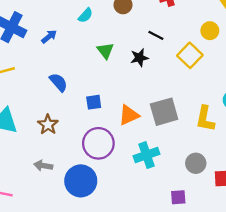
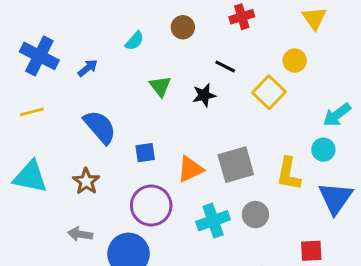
blue semicircle: (58, 82) -> (100, 127), size x1.4
gray circle: (196, 163) -> (255, 215), moved

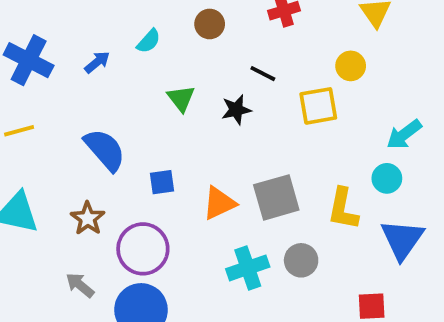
blue arrow: (88, 68) -> (97, 62), moved
yellow square: (269, 92) -> (318, 106), turned 36
purple circle: (151, 206) -> (143, 249), moved
gray arrow: (80, 234) -> (80, 285), turned 30

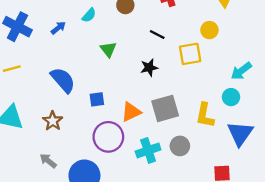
black star: (236, 110) -> (149, 68), moved
purple circle: (143, 249) -> (108, 137), moved

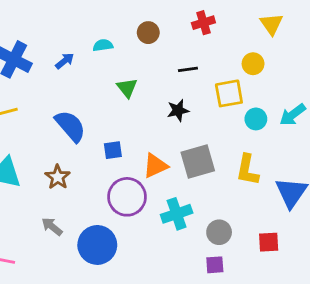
cyan semicircle: (89, 15) -> (103, 45), turned -140
black line: (157, 35) -> (188, 69), turned -35
cyan circle: (231, 97) -> (256, 119), moved
gray circle: (180, 146) -> (219, 232), moved

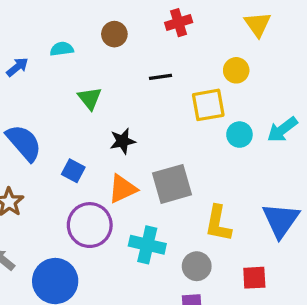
black star: (178, 110) -> (123, 141), moved
blue square: (113, 150) -> (73, 171), turned 36
yellow L-shape: (247, 170) -> (218, 223), moved
cyan cross: (177, 214) -> (147, 245), turned 32

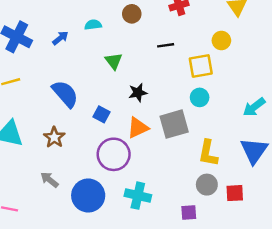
cyan arrow: (282, 130) -> (254, 107), moved
cyan circle: (239, 135) -> (200, 97), moved
cyan cross: (147, 245) -> (138, 196), moved
gray circle: (197, 266) -> (207, 185), moved

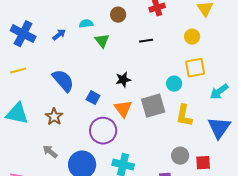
green triangle: (114, 61) -> (102, 41), moved
yellow square: (201, 66) -> (195, 68), moved
orange triangle: (138, 128) -> (123, 109), turned -42
yellow L-shape: (208, 153) -> (184, 116), moved

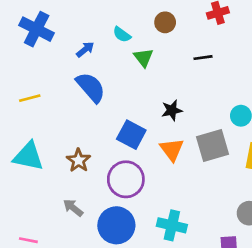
cyan semicircle: (86, 24) -> (122, 35), turned -136
blue cross: (23, 34) -> (37, 29), moved
blue semicircle: (63, 81) -> (91, 87), moved
blue square: (93, 98) -> (131, 135), size x1.5
purple circle: (103, 131) -> (126, 179), moved

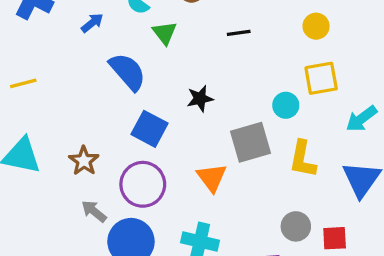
blue semicircle: (91, 87) -> (128, 72), moved
orange triangle: (172, 150) -> (212, 178), moved
gray arrow: (73, 208) -> (94, 211), moved

